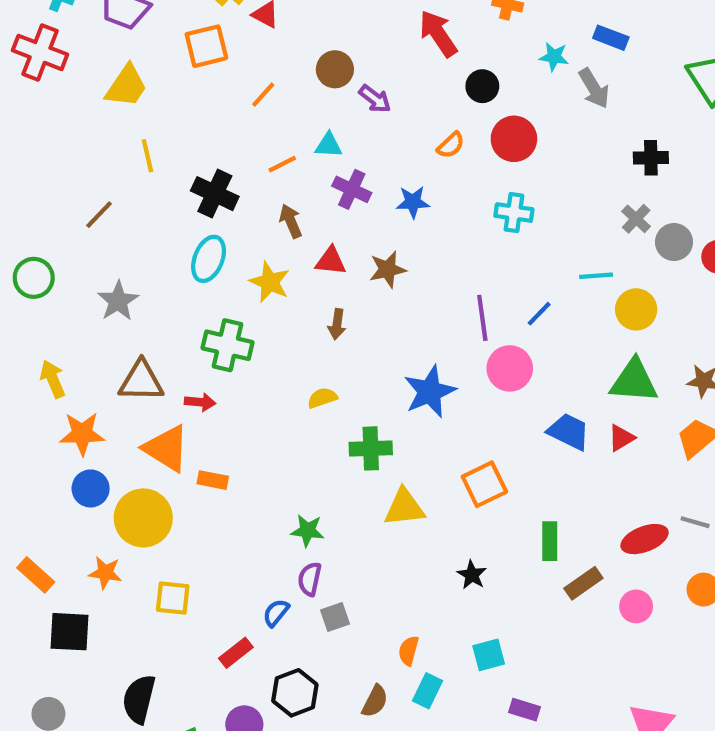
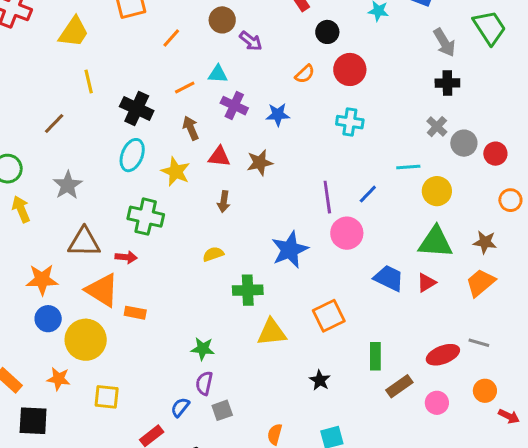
gray arrow: (594, 88) -> (444, 42), moved
yellow arrow: (53, 379) -> (21, 209), moved

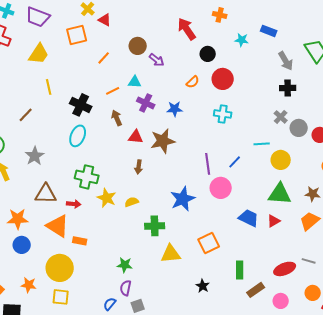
brown star: (260, 163) -> (163, 141), size x1.4
yellow star: (176, 172) -> (107, 198), moved
yellow circle: (86, 340) -> (60, 268), moved

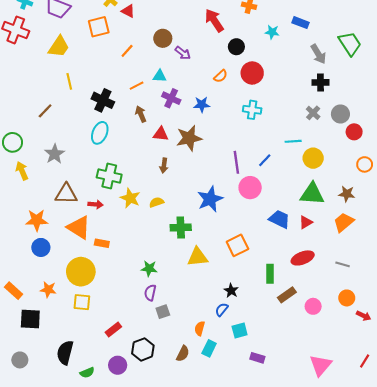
gray circle: (299, 128) -> (340, 114), moved
red ellipse: (285, 269) -> (303, 258), moved
blue semicircle: (110, 304) -> (222, 309), moved

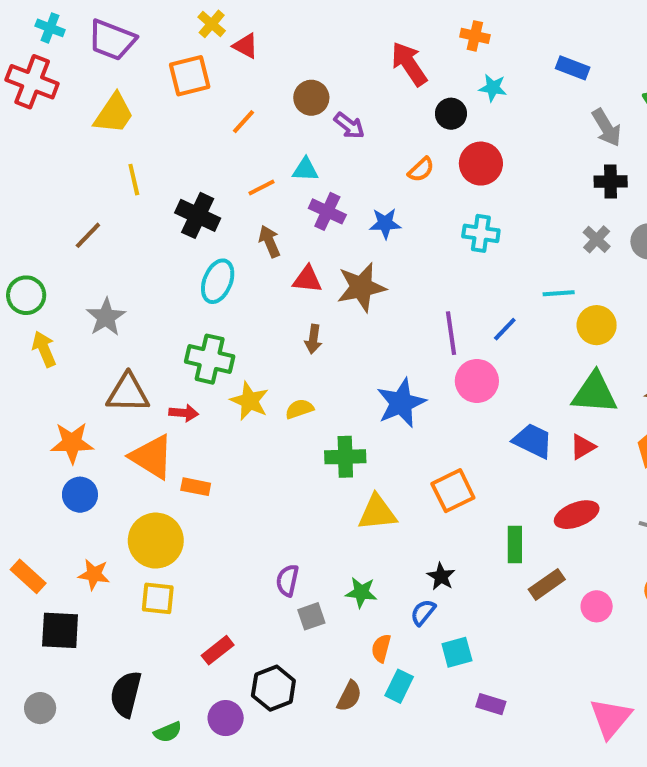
cyan star: (272, 32) -> (493, 88), moved
cyan ellipse: (100, 133) -> (218, 281), moved
green star: (149, 268) -> (361, 592), moved

